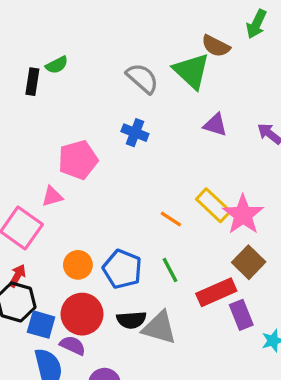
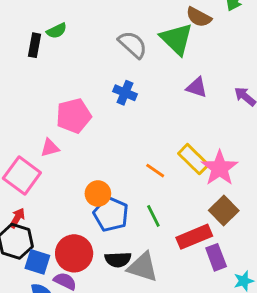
orange circle: (78, 265) -> (98, 194), moved

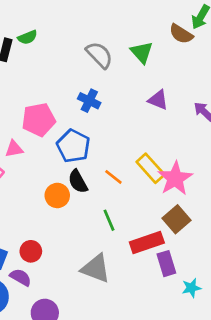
brown semicircle: (199, 17) -> (181, 34), moved
green triangle: (177, 39) -> (142, 52), size x0.7
blue pentagon: (111, 214) -> (73, 146), moved
red circle: (74, 253) -> (31, 251), size x0.6
black semicircle: (118, 260) -> (78, 181), moved, turned 60

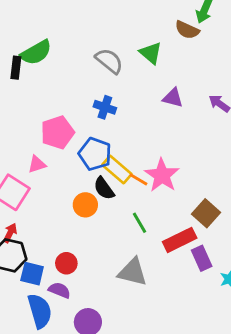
green semicircle: (28, 37) -> (36, 53), size x1.6
yellow rectangle: (151, 168) -> (117, 169), moved
pink star: (175, 178) -> (162, 175), moved

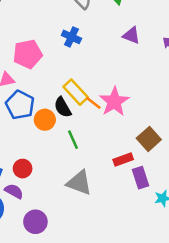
blue pentagon: (95, 154) -> (20, 105), moved
green line: (139, 223) -> (73, 140), moved
red rectangle: (180, 240) -> (123, 160), size x0.7

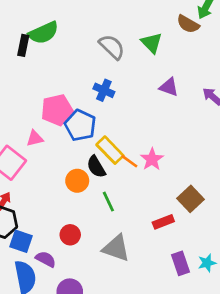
pink star: (114, 102) -> (152, 159), size x0.7
blue pentagon: (20, 105) -> (80, 125), moved
red circle: (23, 169) -> (70, 235), moved
purple rectangle: (141, 178) -> (181, 263), moved

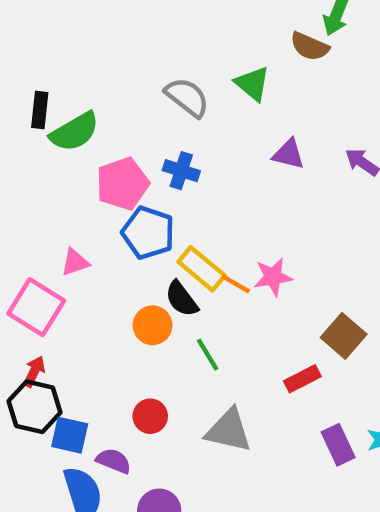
green semicircle: (43, 33) -> (75, 132), moved
pink pentagon: (57, 110) -> (122, 184), moved
pink star: (152, 159) -> (273, 277), turned 30

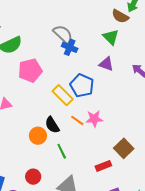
green triangle: (252, 84) -> (111, 37), moved
blue cross: (181, 171) -> (70, 47), moved
blue pentagon: (148, 233) -> (82, 86), moved
yellow rectangle: (202, 269) -> (63, 95), moved

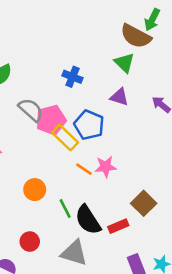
brown semicircle: (120, 16) -> (136, 36), size x1.4
gray semicircle: (63, 34) -> (31, 110), moved
pink pentagon: (30, 71) -> (51, 120), moved
black semicircle: (52, 125) -> (88, 220), moved, size x1.4

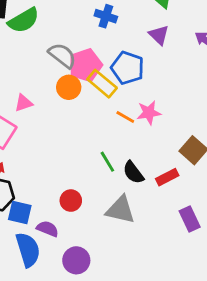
purple triangle: (119, 97) -> (159, 35), turned 30
orange circle: (35, 190) -> (69, 87), moved
black semicircle: (88, 220) -> (133, 172), size x0.7

